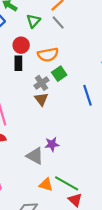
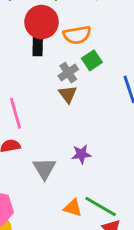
red circle: (21, 45) -> (42, 22), size x1.5
gray triangle: (35, 156) -> (44, 169), moved, turned 30

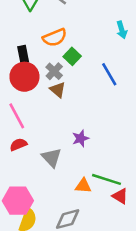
red circle: (42, 22) -> (24, 77), moved

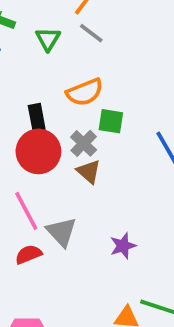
green square: (72, 56) -> (111, 121), turned -35
gray triangle: (52, 158) -> (61, 232), moved

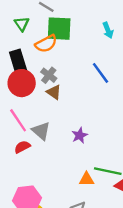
green triangle: (48, 39) -> (22, 24), moved
black rectangle: (37, 117) -> (18, 62), size x1.5
green square: (111, 121) -> (59, 29), moved, size x1.6

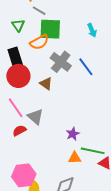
gray cross: (49, 75) -> (61, 62), moved, size x1.5
purple star: (80, 135) -> (73, 134), moved

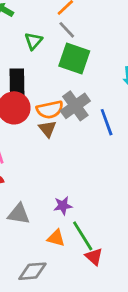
orange semicircle: (39, 42) -> (50, 110), moved
gray triangle: (35, 117) -> (19, 214), moved, turned -48
green line: (93, 151) -> (83, 236), turned 30

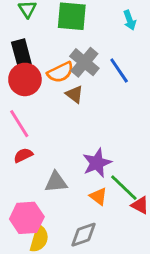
brown triangle: (47, 129) -> (74, 94), moved
purple star: (63, 206) -> (97, 163), size x1.5
orange triangle: (56, 238) -> (98, 196), turned 36

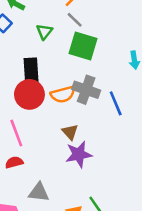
gray cross: (84, 62) -> (86, 90), turned -32
brown triangle: (74, 94) -> (70, 132), moved
purple star: (97, 163) -> (79, 154), moved

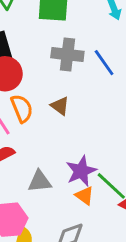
orange semicircle: (63, 94) -> (22, 108), moved, turned -85
purple star: (79, 154) -> (81, 171), moved

